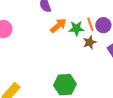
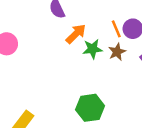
green star: (76, 28) -> (92, 49), moved

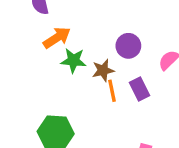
orange line: (116, 29) -> (112, 91), moved

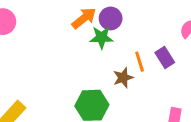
purple circle: (128, 46) -> (111, 18), moved
brown star: (103, 70) -> (123, 78), moved

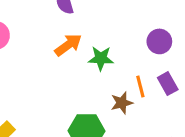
orange arrow: (84, 18) -> (68, 45), moved
purple circle: (111, 18) -> (159, 41), moved

